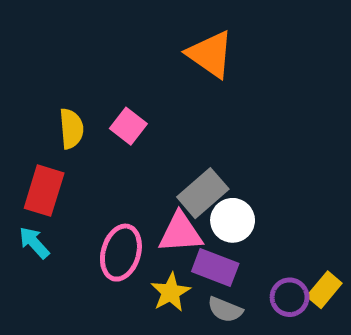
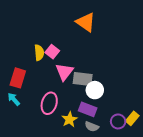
yellow semicircle: (71, 129) -> (39, 53), moved
gray rectangle: (203, 193) -> (83, 79), turned 48
pink triangle: (180, 233) -> (64, 72), moved, turned -48

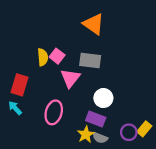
gray rectangle: (83, 79) -> (90, 60), moved
yellow star: (69, 119) -> (86, 134), moved

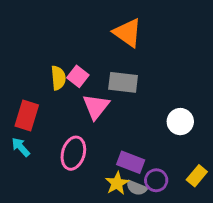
white circle: (103, 98) -> (180, 122), moved
purple circle: (129, 132) -> (156, 180), moved

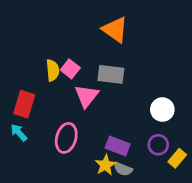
purple circle: (156, 180) -> (158, 145), moved

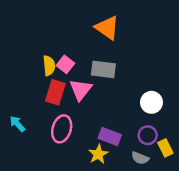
red rectangle: (24, 104) -> (55, 92), moved
yellow rectangle: (177, 158) -> (165, 148), turned -66
gray semicircle: (123, 169) -> (140, 158), moved

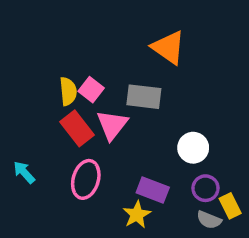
orange triangle: (107, 28) -> (169, 47), moved
red rectangle: (55, 92) -> (77, 128), turned -55
white circle: (151, 102) -> (193, 148), moved
gray semicircle: (140, 158) -> (209, 220), moved

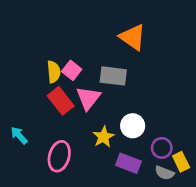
white circle: (193, 148) -> (133, 126), moved
pink ellipse: (86, 179) -> (59, 156), moved
purple rectangle: (153, 190) -> (128, 163), moved
yellow star: (137, 215) -> (104, 137), moved

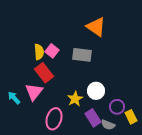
pink triangle: (88, 98) -> (34, 92), moved
pink ellipse: (59, 156) -> (54, 119), moved
purple rectangle: (128, 163) -> (93, 118), turned 36
gray semicircle: (164, 173) -> (108, 125), moved

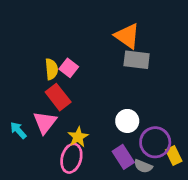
gray rectangle: (82, 55) -> (137, 60), moved
yellow star: (75, 99) -> (78, 137), moved
purple circle: (117, 107) -> (155, 142), size x1.5

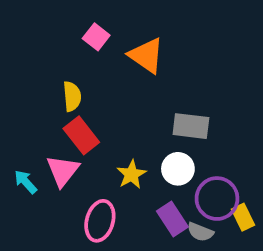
orange triangle: (127, 36) -> (146, 55), moved
gray rectangle: (137, 60) -> (191, 126), moved
pink square: (69, 68) -> (96, 37), moved
yellow star: (78, 137) -> (132, 174), moved

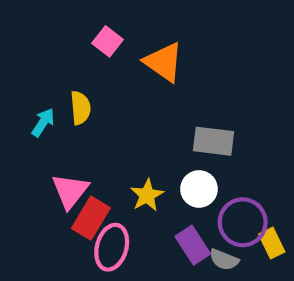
red rectangle: (81, 135) -> (91, 218), moved, turned 69
cyan arrow: (26, 182) -> (43, 122), moved, turned 75

